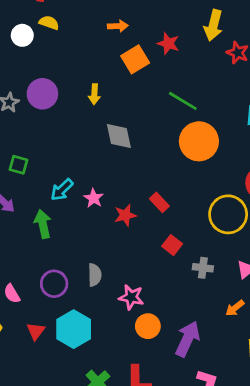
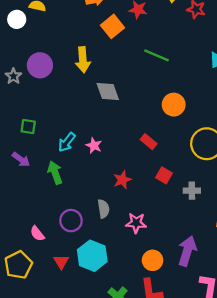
yellow arrow: (94, 94) -> (83, 60), size x1.5
orange circle: (199, 141) -> (174, 105), moved, size x0.7
red star: (125, 215) -> (122, 180), moved
orange circle: (148, 326) -> (153, 260), moved

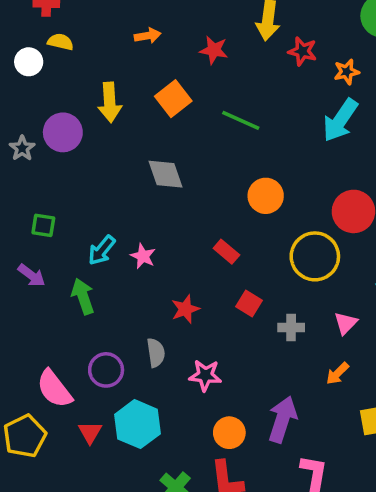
orange square: (112, 26) -> (173, 99), moved
yellow arrow: (83, 60) -> (110, 102), moved
pink semicircle: (37, 234) -> (54, 389), size x1.6

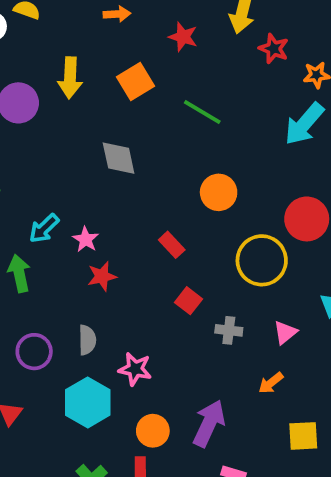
red star: (185, 309) -> (102, 276), moved
cyan hexagon: (137, 424) -> (88, 402), moved

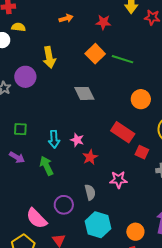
orange square: (136, 82) -> (95, 54), moved
cyan arrow: (44, 228) -> (54, 139), turned -36
red rectangle: (172, 245) -> (123, 132), size x1.6
red square: (189, 301) -> (142, 152), moved
pink star: (135, 369) -> (118, 180), moved

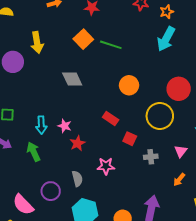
red rectangle: (123, 132) -> (111, 118), size x0.7

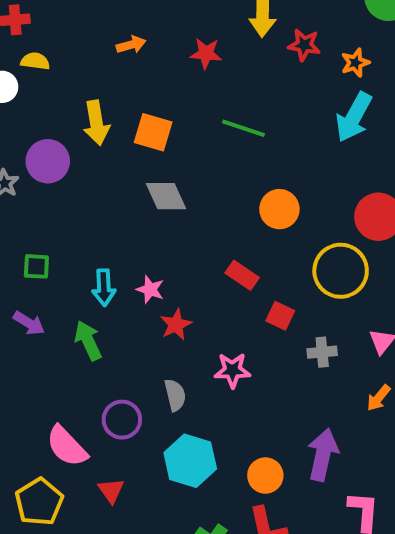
orange square: (83, 39) -> (153, 132), moved, turned -30

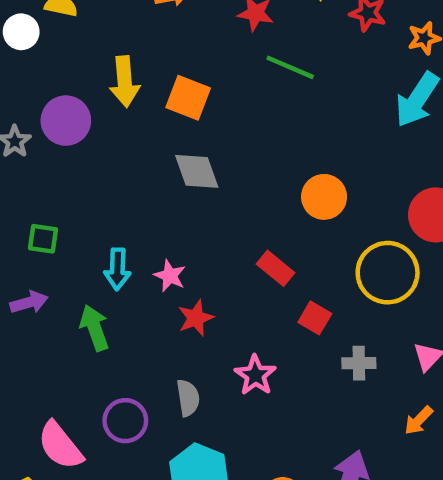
green line: (244, 128) -> (290, 67), moved
purple arrow: (29, 323) -> (29, 302), turned -52
pink star: (232, 370) -> (255, 375), turned 30

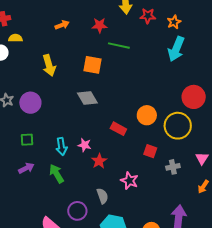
orange square: (188, 98) -> (92, 65), moved
purple circle: (66, 121) -> (30, 103), moved
orange circle: (324, 197) -> (147, 115), moved
red rectangle: (275, 268) -> (118, 129), moved

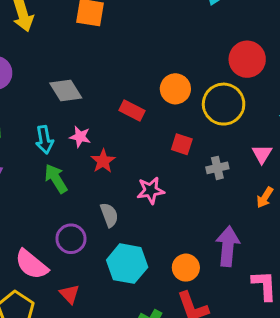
gray diamond: (87, 98) -> (66, 91), moved
green arrow: (56, 174) -> (56, 179), moved
pink star: (129, 181) -> (151, 190), turned -30

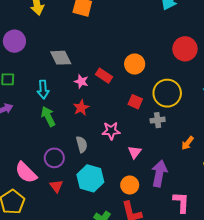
yellow circle: (224, 104) -> (167, 93), moved
pink star: (80, 137) -> (81, 81), moved
pink triangle: (262, 154) -> (135, 152), moved
red triangle: (70, 294) -> (56, 186), moved

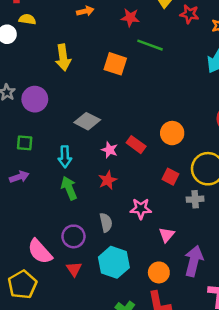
gray diamond: (61, 58) -> (87, 121), turned -40

